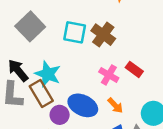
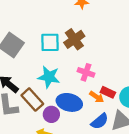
brown cross: (103, 35) -> (74, 39), turned 30
red rectangle: (134, 69) -> (108, 92), moved
cyan star: (48, 74) -> (49, 77), moved

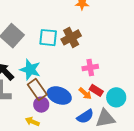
pink cross: (86, 72) -> (90, 67), moved, turned -35
cyan star: (49, 77) -> (30, 70), moved
brown rectangle: (32, 100) -> (37, 90), moved

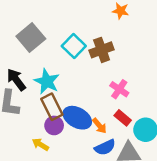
cyan square: (48, 38) -> (74, 46), turned 30
pink cross: (90, 67) -> (119, 89), turned 35
orange arrow: (85, 93) -> (99, 126), moved

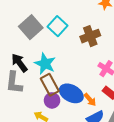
cyan square: (74, 46) -> (58, 26), moved

